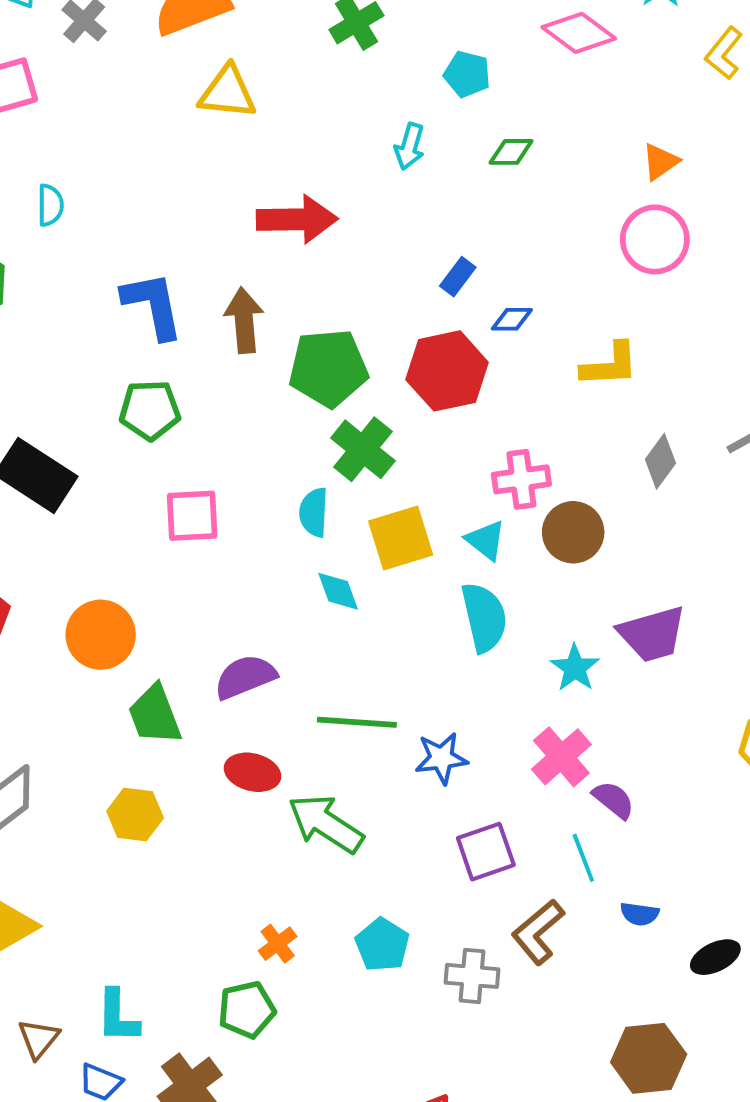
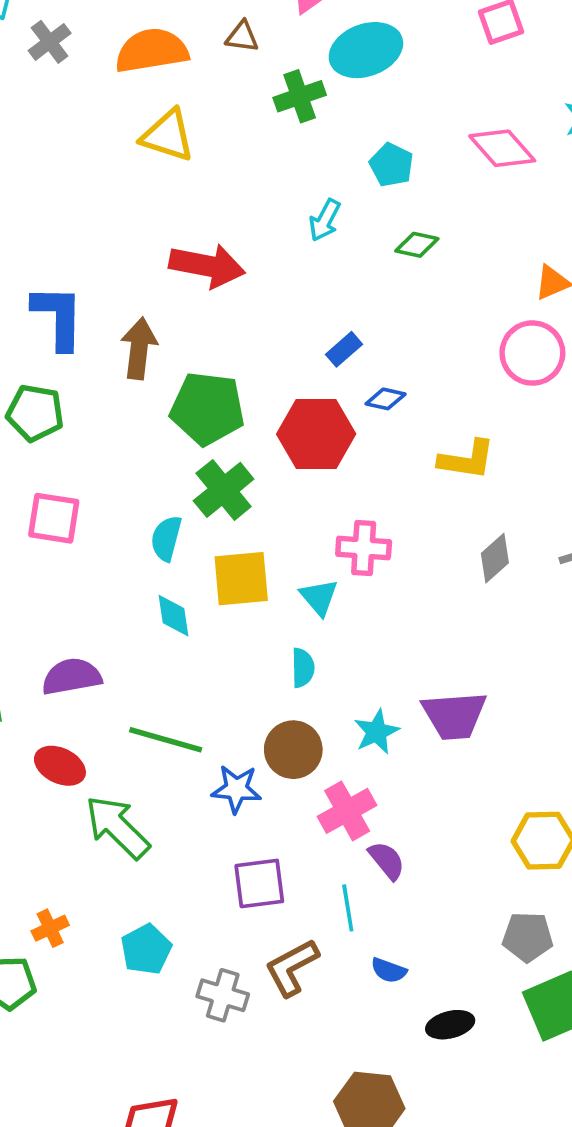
brown circle: (573, 532) -> (293, 750), moved
cyan semicircle: (484, 617) -> (303, 668), size x0.6

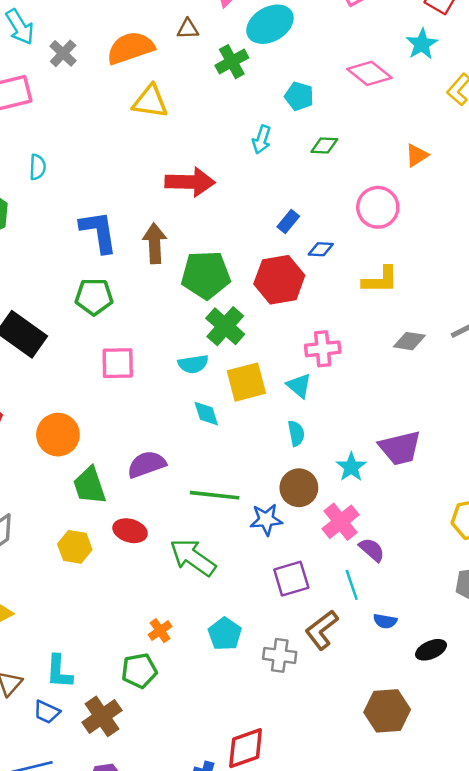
pink circle: (532, 353) -> (378, 207), moved
cyan semicircle: (166, 538) -> (193, 364), turned -104
gray diamond: (495, 558) -> (409, 341), turned 60
red ellipse: (60, 766) -> (130, 531), moved

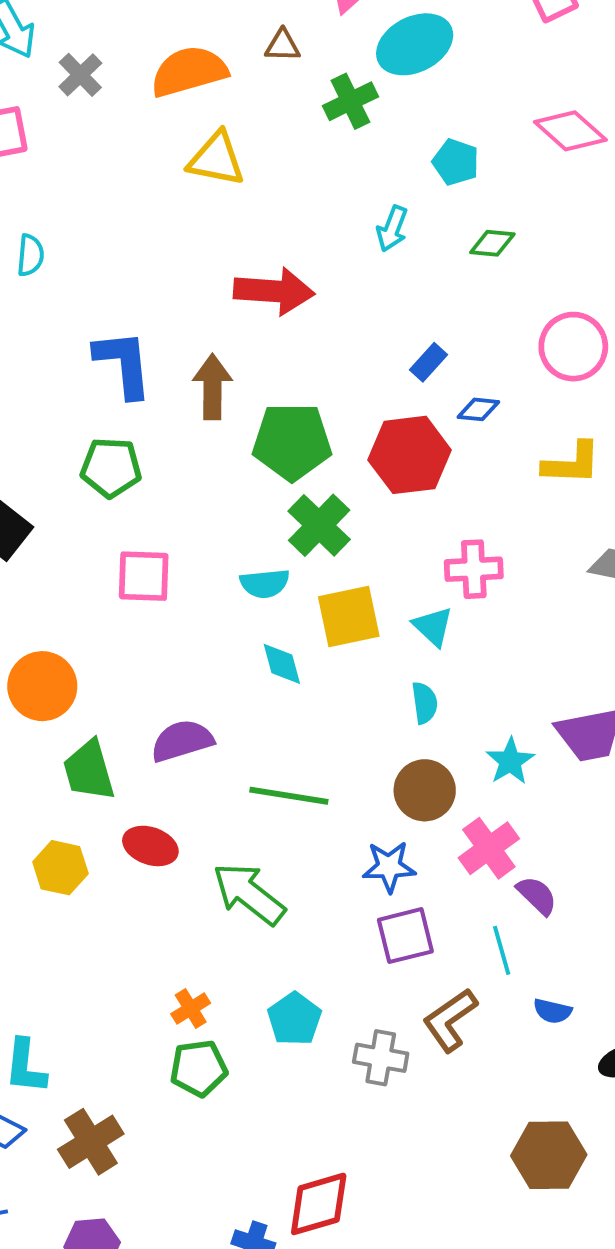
blue star: (266, 520) -> (389, 867), moved
green pentagon: (139, 671) -> (199, 1068), moved

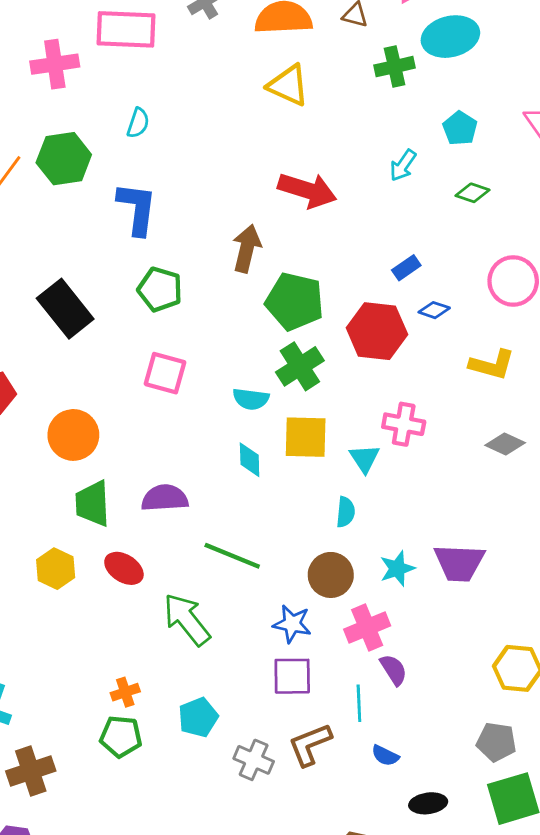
blue L-shape: (123, 364) -> (137, 209), moved

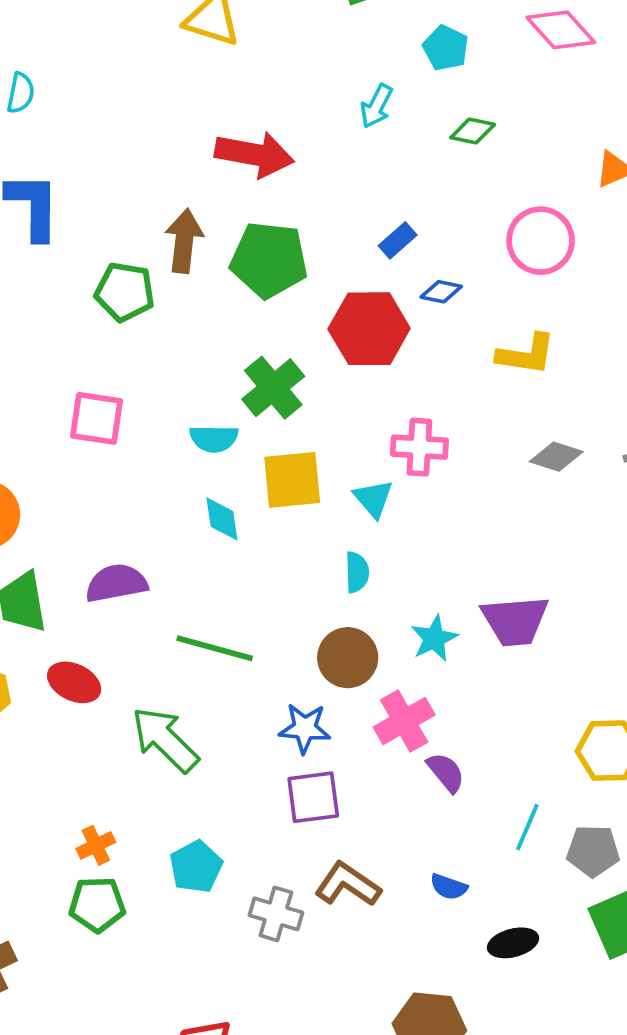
green pentagon: (160, 289) -> (125, 292), moved
green pentagon: (295, 302) -> (269, 260), moved
cyan line: (359, 703) -> (527, 827), moved, turned 33
brown L-shape: (310, 745) -> (348, 884), turned 63

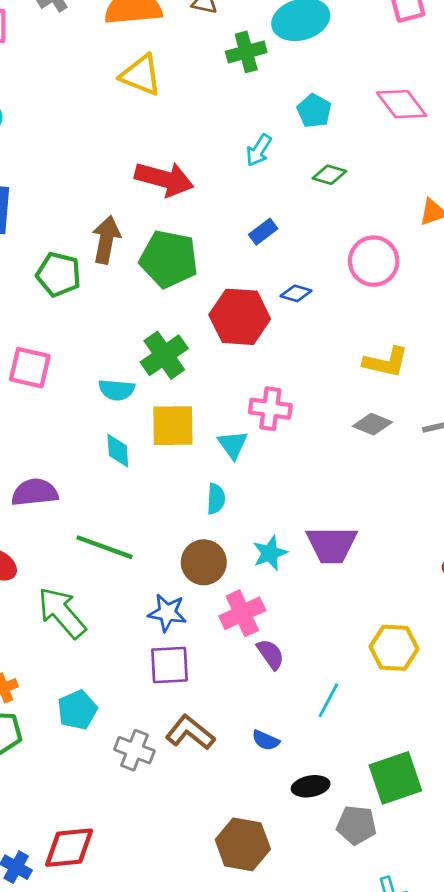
blue rectangle: (398, 240) -> (263, 232), moved
yellow L-shape: (526, 354) -> (386, 362), moved
gray pentagon: (593, 851) -> (356, 825), moved

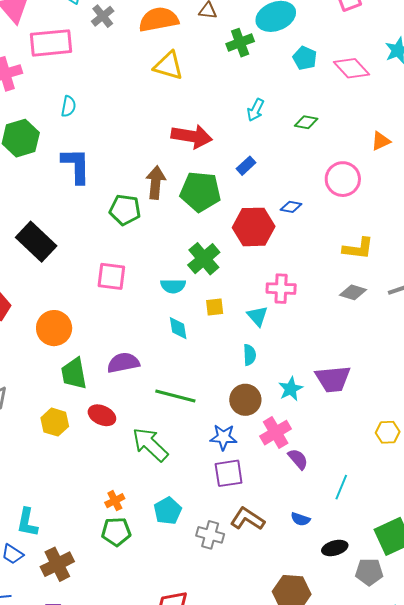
cyan pentagon: (314, 111) -> (305, 58), moved
blue rectangle: (263, 232) -> (246, 166), moved
yellow square: (173, 426) -> (215, 307), size x0.6
yellow hexagon: (394, 648) -> (388, 432), moved, size x0.7

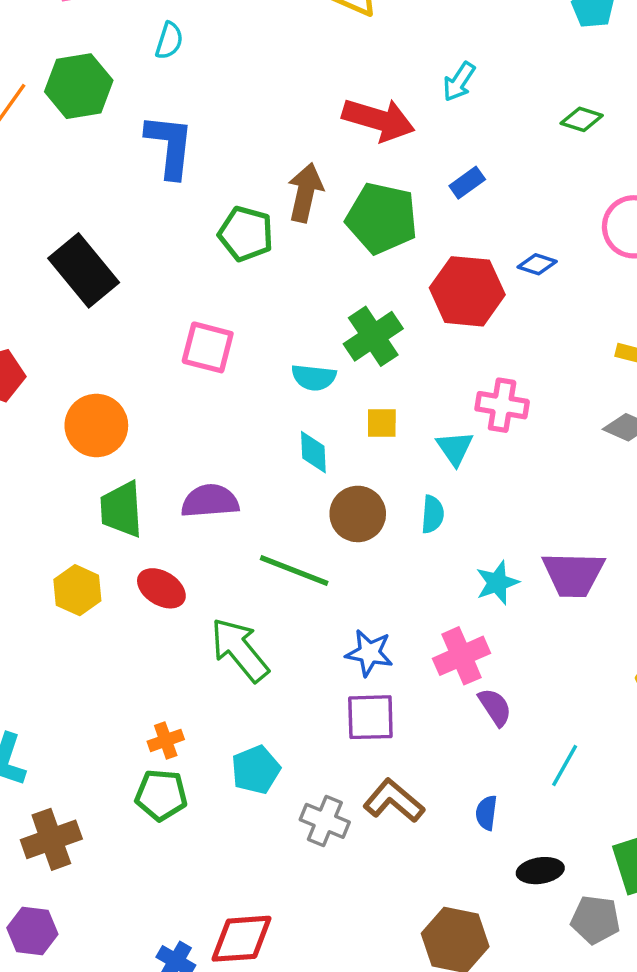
cyan arrow: (255, 110) -> (459, 82), moved
brown circle: (245, 400) -> (358, 514), moved
blue semicircle: (300, 519) -> (486, 813), turned 72

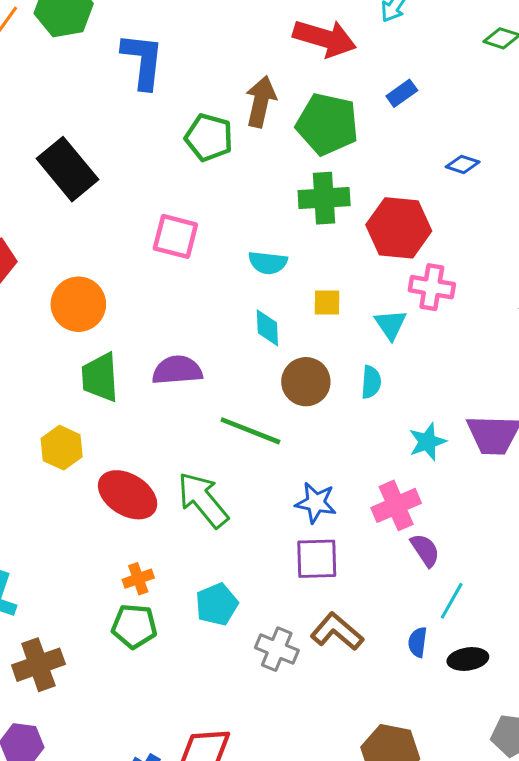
red hexagon: (467, 291) -> (399, 228), moved
green cross: (373, 336) -> (324, 198), moved, turned 30
red ellipse: (161, 588) -> (128, 495), moved, size x1.4
cyan line: (565, 765) -> (452, 601), moved
black ellipse: (540, 871) -> (468, 659), moved

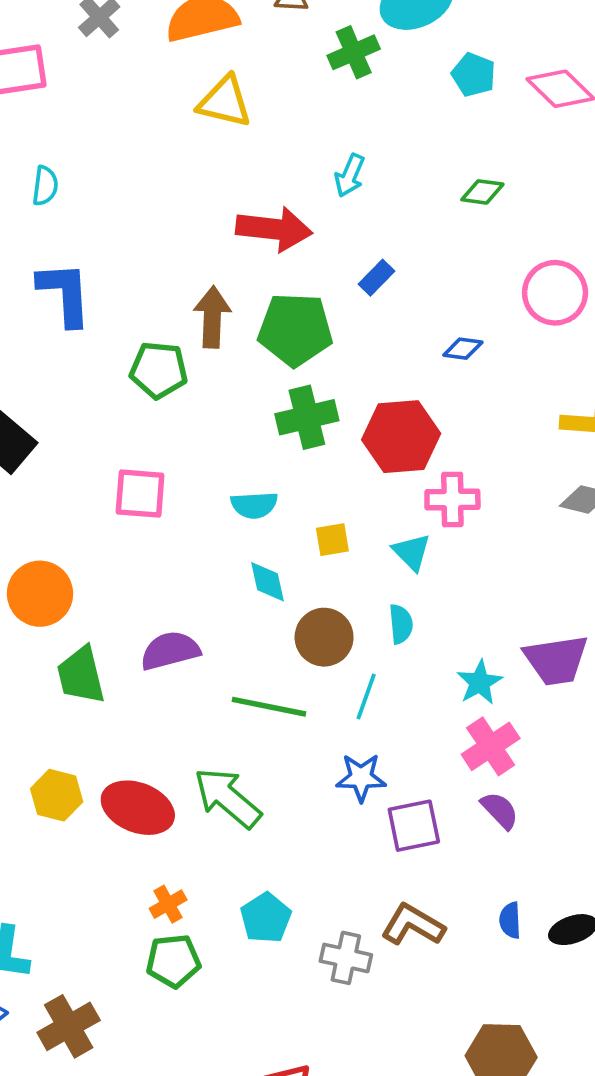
yellow hexagon: (62, 448) -> (57, 795), moved
pink cross: (396, 505) -> (491, 746), moved
purple square: (317, 559) -> (414, 826), moved
cyan line: (452, 601) -> (366, 697), moved

